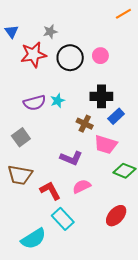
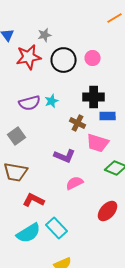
blue rectangle: (116, 116) -> (108, 116), turned 42
red L-shape: (50, 191) -> (34, 200), moved, turned -35
cyan rectangle: (63, 219) -> (57, 228), moved

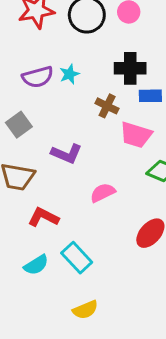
purple L-shape: (65, 156) -> (67, 154), moved
cyan semicircle: (29, 233) -> (36, 265), size x0.7

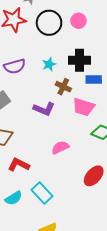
cyan star: (69, 74) -> (49, 64), moved
purple L-shape: (67, 154) -> (44, 109), moved

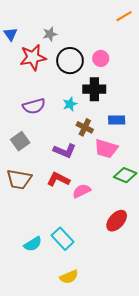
black cross: (79, 60) -> (94, 89), moved
red L-shape: (19, 165) -> (58, 179), moved

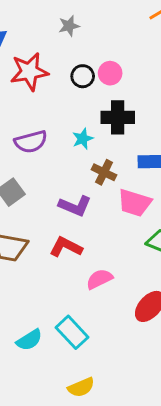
gray star: (50, 34) -> (69, 26), moved
pink circle: (101, 58) -> (110, 73), moved
black circle: (70, 61) -> (83, 76), size x0.6
pink semicircle: (82, 191) -> (99, 279), moved

